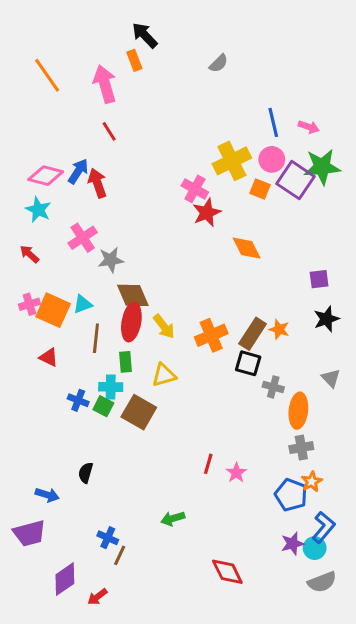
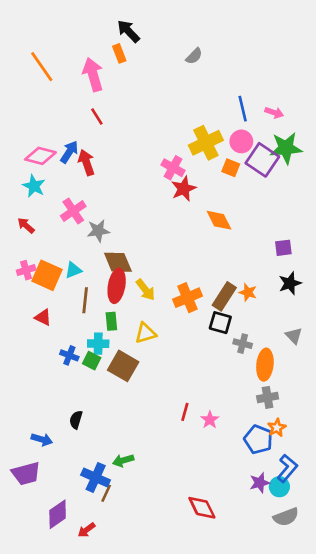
green arrow: (173, 518) -> (123, 460), moved
blue cross: (108, 538) -> (96, 478), size x1.5

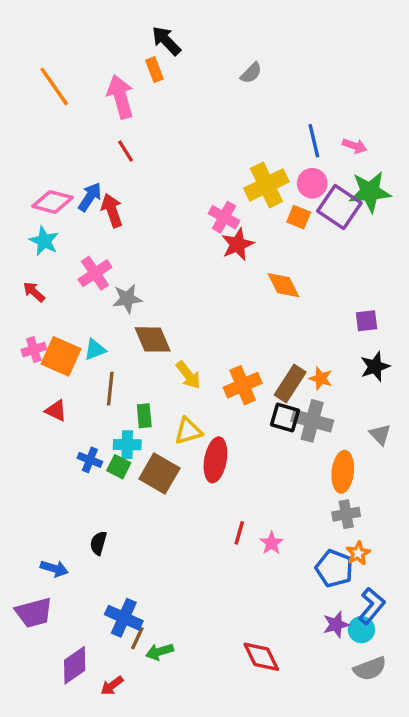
red ellipse: (117, 286) -> (215, 460), moved
gray cross: (243, 344) -> (312, 421), moved, size x1.6
green arrow: (123, 460) -> (159, 652), moved

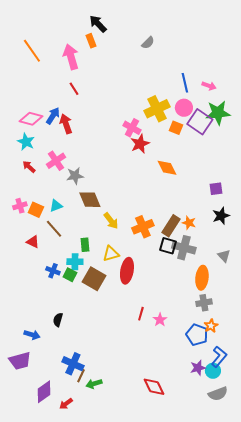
red arrow: (34, 292) -> (29, 167), moved
orange square: (61, 356) -> (36, 210), size x0.7
brown line: (110, 389) -> (54, 229), moved, turned -48

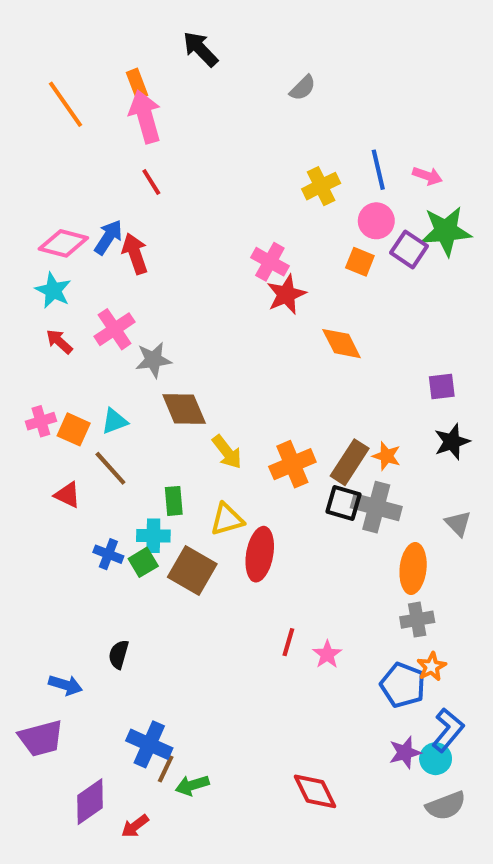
orange rectangle: (91, 41) -> (137, 84), moved
yellow cross: (157, 109) -> (321, 186), moved, size x0.7
purple square: (200, 122) -> (409, 249), size x0.7
green square: (70, 275) -> (143, 562), turned 32

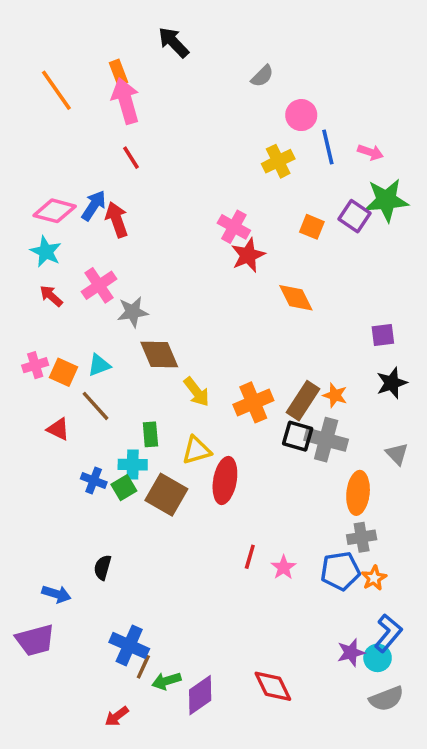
pink circle: (376, 221) -> (301, 115), moved
blue pentagon: (403, 685) -> (340, 571), moved, turned -30
purple diamond: (90, 802) -> (200, 695), moved

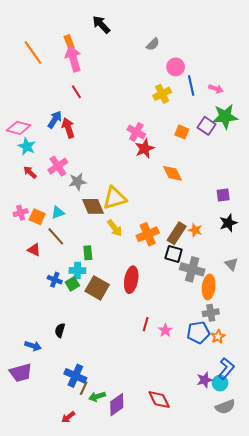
pink diamond: (55, 211) -> (19, 128), moved
gray cross: (326, 440) -> (192, 269), moved
yellow triangle: (197, 450) -> (115, 198), moved, size x1.4

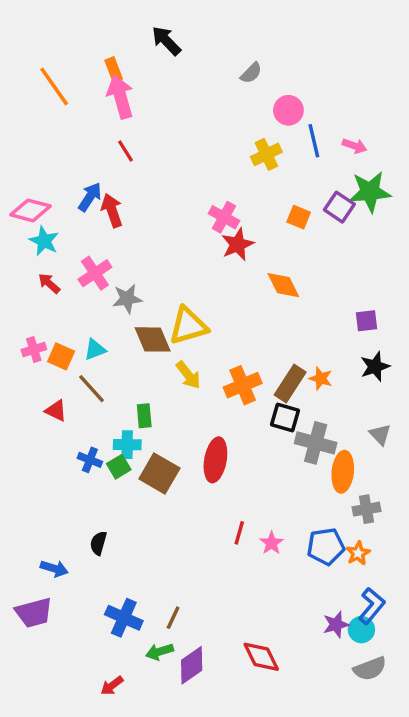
gray cross: (211, 313) -> (367, 509), moved
brown line: (84, 388) -> (173, 618), moved

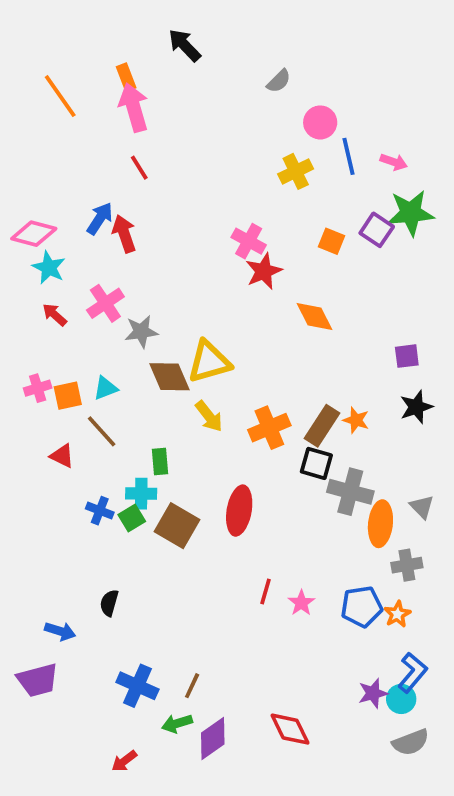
orange square: (61, 356) -> (68, 396), turned -36
gray triangle: (380, 434) -> (422, 507), moved

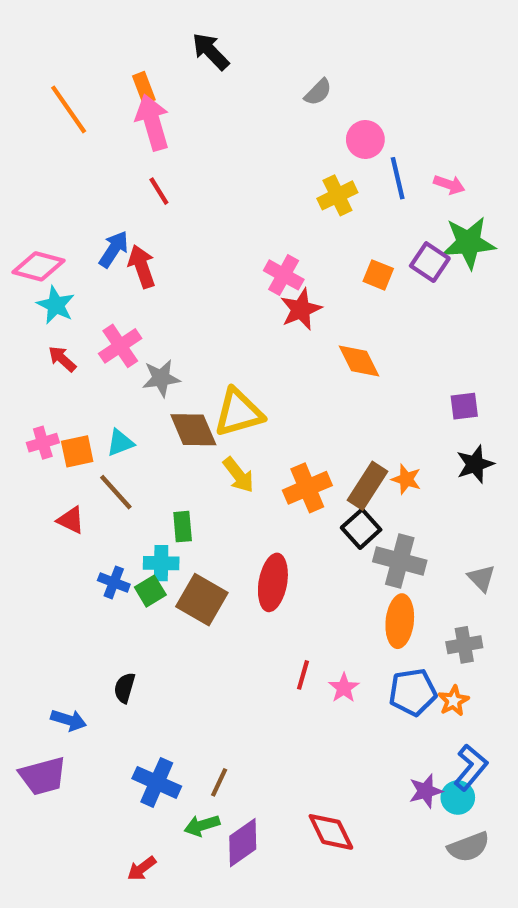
black square: (316, 463) -> (361, 529), turned 32
orange ellipse: (380, 524) -> (400, 621), moved

